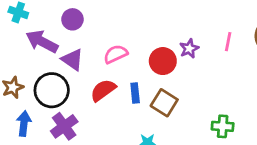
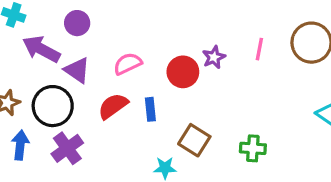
brown square: (164, 103) -> (194, 140), moved

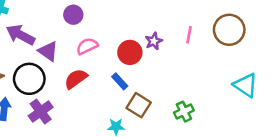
purple circle: (77, 23) -> (73, 15), moved
blue rectangle: (150, 109) -> (120, 81), moved, turned -36
green cross: (253, 148) -> (184, 112), turned -30

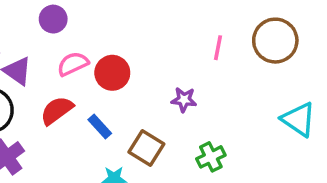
purple star: (154, 41) -> (184, 100), moved, turned 30
red circle: (130, 52) -> (112, 73), moved
blue rectangle: (120, 81) -> (100, 127), moved

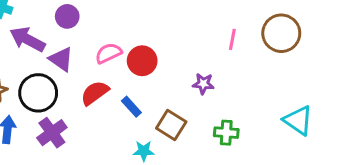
purple circle: (53, 19) -> (67, 16), moved
cyan triangle: (299, 119) -> (298, 120), moved
green cross: (211, 157) -> (226, 133), turned 30

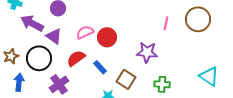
purple star: (203, 84) -> (147, 52), size x1.5
purple cross: (52, 133) -> (59, 84), moved

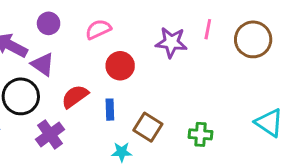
pink line: (166, 23) -> (208, 29), moved
pink semicircle: (85, 32) -> (98, 29), moved
purple star: (147, 52) -> (171, 42), moved
blue rectangle: (100, 67) -> (110, 110), turned 40

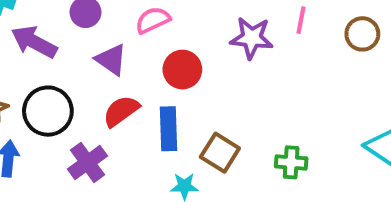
brown circle: (253, 39) -> (362, 34), size x0.7
purple triangle: (43, 64) -> (111, 60), moved
blue rectangle: (110, 110) -> (169, 129), size x1.5

